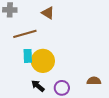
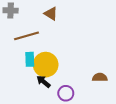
brown semicircle: (94, 81) -> (100, 77), moved
black arrow: (38, 86) -> (44, 82), moved

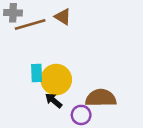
brown line: (27, 36) -> (30, 25), moved
brown semicircle: (100, 77) -> (101, 98), moved, size x1.6

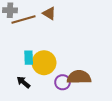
black arrow: (54, 101) -> (23, 82), moved
purple circle: (81, 115) -> (63, 82), moved

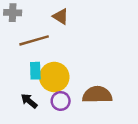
brown line: (23, 20) -> (34, 40), moved
purple circle: (63, 82) -> (61, 101), moved

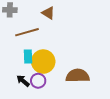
purple circle: (61, 101) -> (38, 81), moved

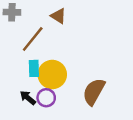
brown line: (27, 32) -> (33, 39), turned -35
brown semicircle: (78, 76) -> (94, 92), turned -60

